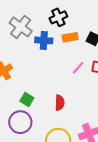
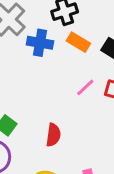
orange rectangle: (70, 37) -> (78, 42), turned 35

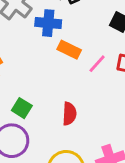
orange rectangle: (78, 42) -> (69, 50), moved

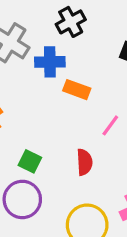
pink line: (97, 64) -> (110, 125), moved

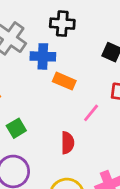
black cross: (71, 22) -> (62, 24), turned 30
green square: (30, 161) -> (16, 128), moved, turned 30

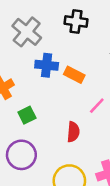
blue cross: (43, 56) -> (47, 65), moved

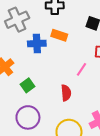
gray cross: (27, 32) -> (17, 20), turned 35
orange rectangle: (74, 75) -> (59, 35), moved

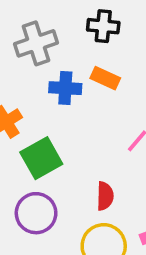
green square: (27, 85) -> (41, 158), size x1.6
red semicircle: (66, 93) -> (105, 196), moved

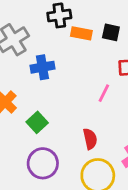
orange rectangle: (105, 78) -> (81, 33), moved
green square: (41, 158) -> (37, 122), size x0.7

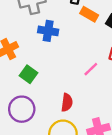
green square: (37, 122) -> (28, 74), turned -30

